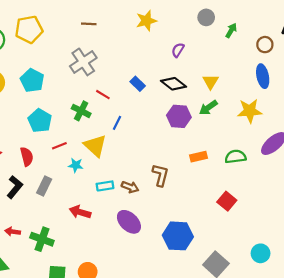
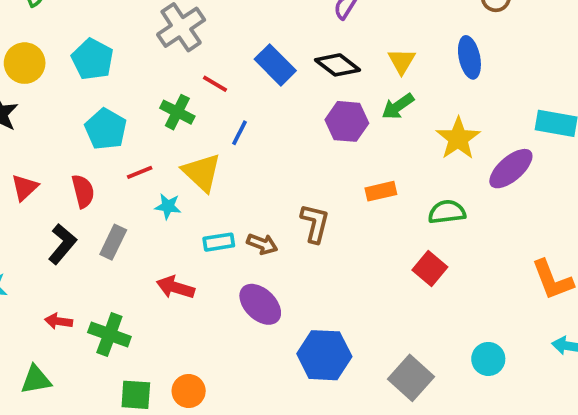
blue ellipse: (263, 76) -> (469, 57), moved
blue rectangle: (138, 84) -> (275, 65), size x1.5
yellow star: (250, 111) -> (458, 138), moved, turned -30
green semicircle: (236, 157) -> (447, 212), moved
blue hexagon: (178, 236) -> (324, 355), moved

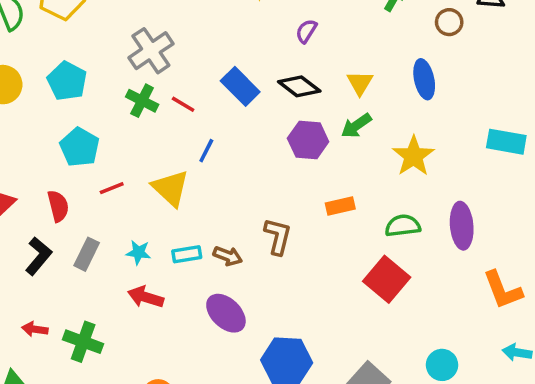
green cross: (177, 112) -> (142, 101), moved
purple ellipse: (511, 169) -> (462, 226), moved, turned -54
cyan star: (168, 206) -> (138, 252), moved
red square: (430, 268) -> (387, 279), size x1.4

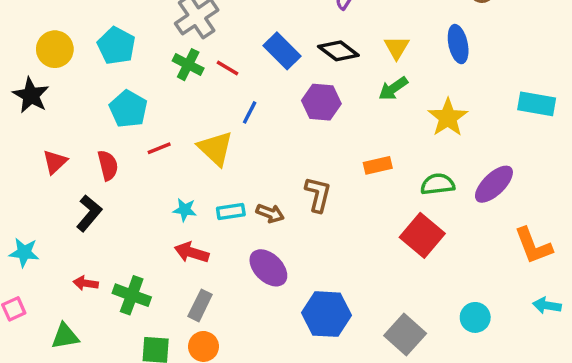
purple hexagon: (308, 140) -> (321, 102), moved
purple ellipse: (462, 226) -> (494, 184), turned 51
gray rectangle: (87, 254) -> (200, 305), moved

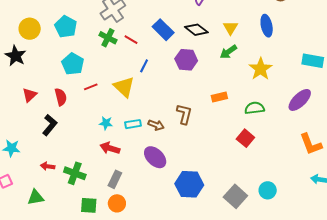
purple ellipse: (494, 184) -> (300, 100), moved
red square: (422, 235) -> (245, 138), size x0.7
cyan circle: (475, 317) -> (268, 190), moved

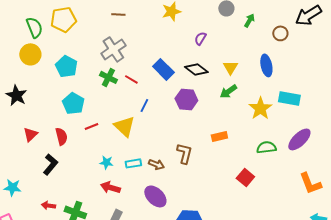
yellow circle: (30, 29) -> (30, 54), moved
cyan rectangle: (313, 61) -> (289, 98), moved
green semicircle: (255, 108) -> (266, 147), moved

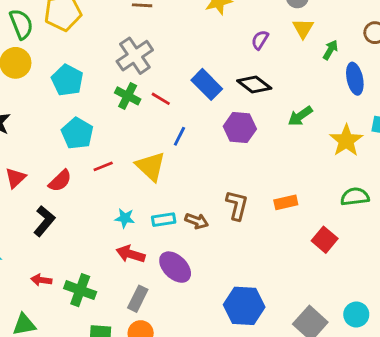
green arrow: (249, 20) -> (330, 50), moved
yellow triangle: (230, 67) -> (303, 28), moved
red semicircle: (61, 136) -> (60, 181), turned 60
orange rectangle: (219, 136) -> (286, 202), moved
purple ellipse: (155, 196) -> (175, 267), moved

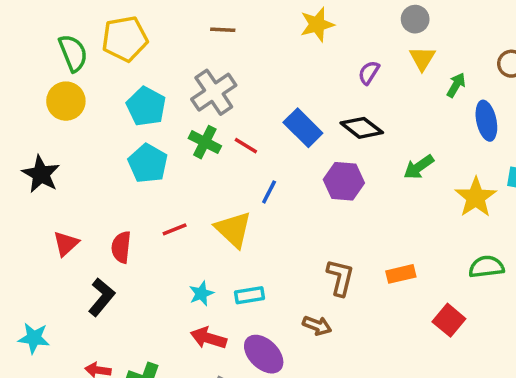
cyan pentagon: (67, 80) -> (146, 106), moved
cyan pentagon: (77, 133) -> (148, 163), moved
red semicircle: (60, 181) -> (121, 247), turned 140
cyan star: (125, 218) -> (201, 293), turned -30
brown arrow: (197, 221) -> (317, 326), moved

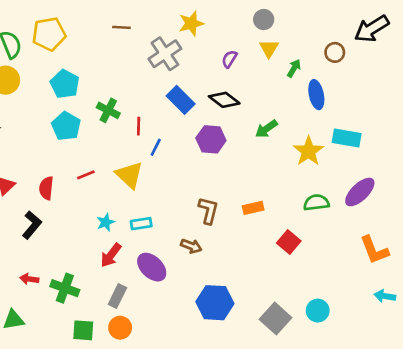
gray cross: (214, 92) -> (165, 54), moved
red line: (246, 146) -> (139, 126), moved, turned 60
red arrow: (208, 338) -> (111, 255), turned -70

